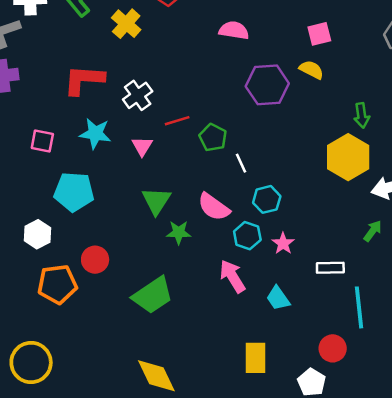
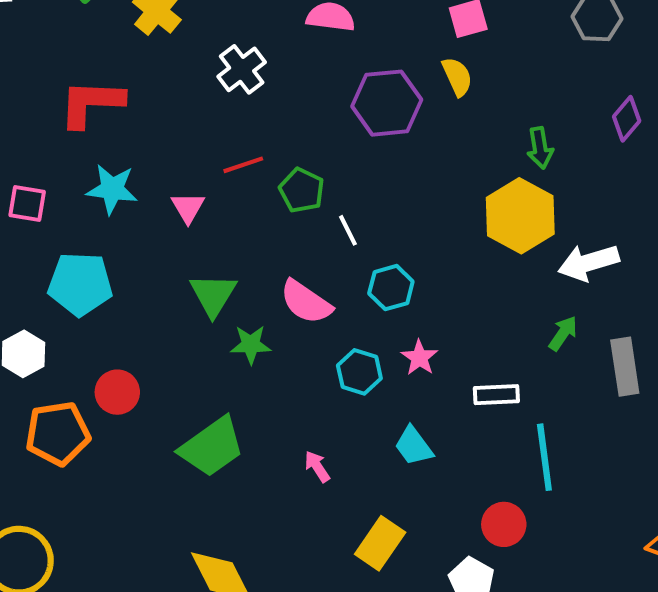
yellow semicircle: (311, 70) -> (457, 77), turned 40
white cross: (138, 95) -> (242, 69), moved
cyan hexagon: (247, 236) -> (359, 372), moved
pink arrow: (232, 276) -> (317, 466), moved, size x0.6
yellow rectangle: (255, 358) -> (380, 543), turned 36

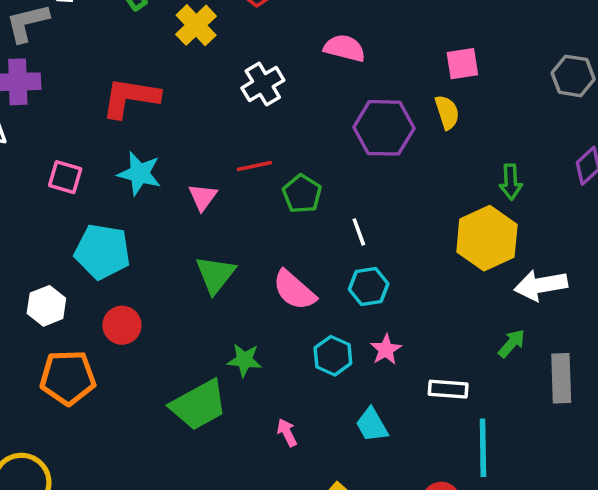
white line: (348, 230) -> (359, 232), moved
green star: (251, 345) -> (244, 360), moved
red circle: (117, 392) -> (122, 325), moved

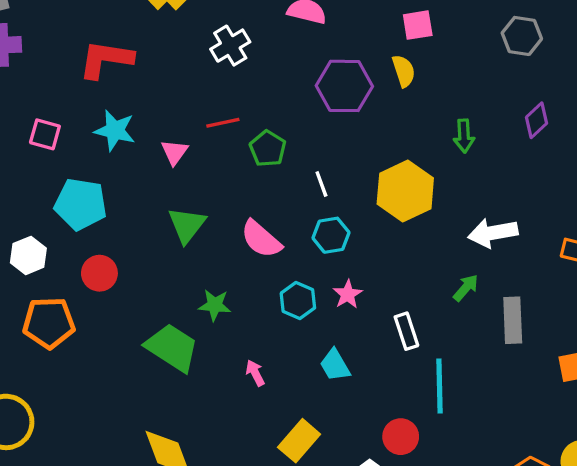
yellow hexagon: (487, 238) -> (405, 191), moved
white rectangle: (448, 389) -> (406, 331), turned 68
green trapezoid: (199, 405) -> (172, 348), turned -118

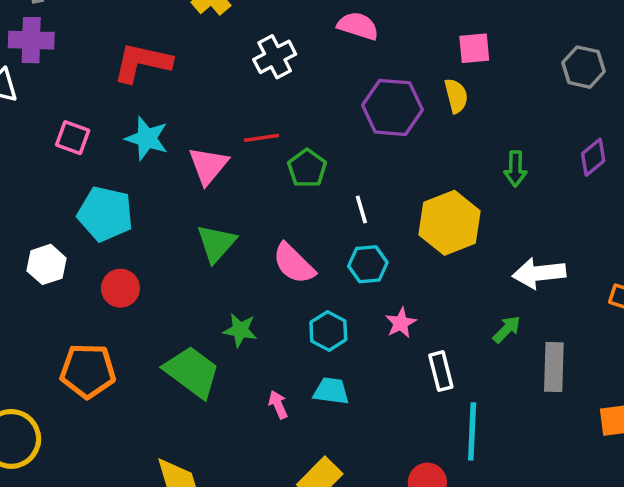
pink triangle: (174, 152) -> (208, 166), size x1.4
pink star: (348, 294) -> (401, 323), moved
orange pentagon: (49, 323) -> (88, 371), moved
cyan trapezoid: (335, 365) -> (331, 391), moved, turned 124

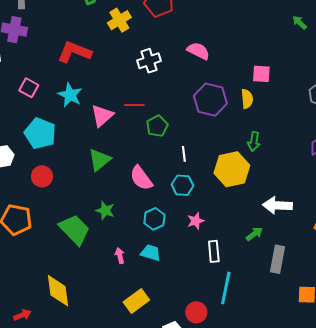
green arrow: (515, 169) -> (254, 142), moved

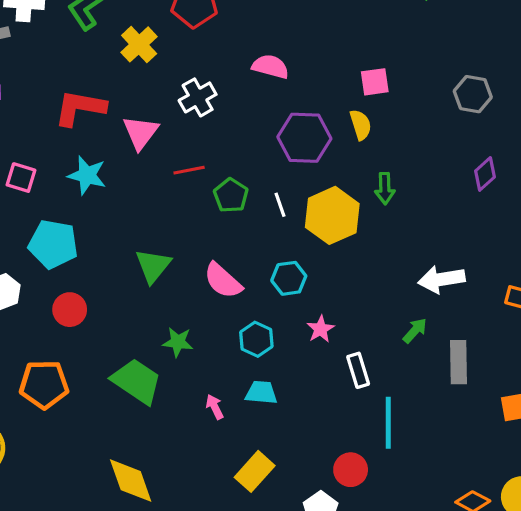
pink triangle: (102, 116) -> (141, 132), moved
white line: (184, 154) -> (280, 205), moved
yellow hexagon: (232, 169) -> (332, 215), moved

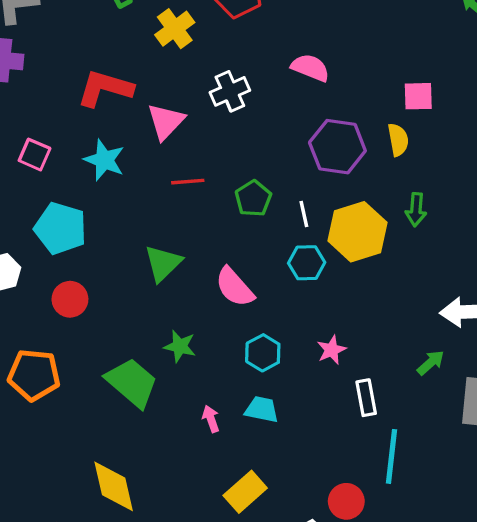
red line: (189, 170) -> (188, 182), moved
cyan hexagon: (289, 278) -> (307, 263), moved

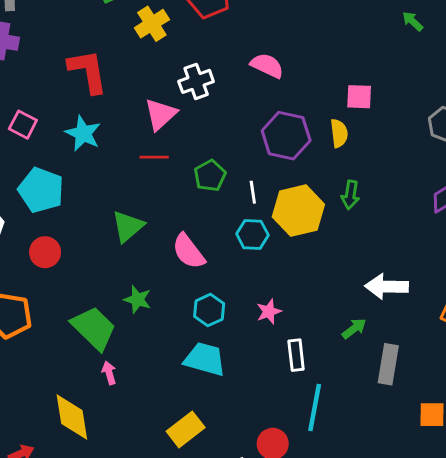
red L-shape: (105, 88) -> (88, 71), turned 60
pink triangle: (166, 121) -> (160, 114), moved
cyan trapezoid: (262, 410) -> (205, 359), size x1.4
pink arrow: (211, 419) -> (109, 373), moved

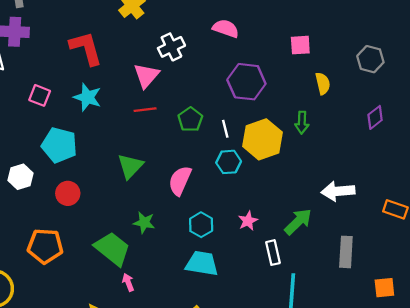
yellow semicircle: (339, 133) -> (323, 83), moved
pink semicircle: (188, 251) -> (180, 181), turned 68
green arrow: (354, 329) -> (298, 222), moved, size x1.5

